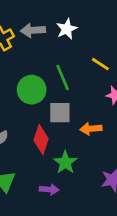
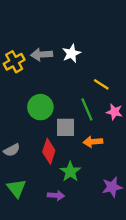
green line: (63, 77) -> (87, 109), moved

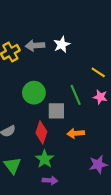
yellow line: (101, 84) -> (98, 72), moved
orange arrow: (93, 142) -> (76, 133), moved
green star: (70, 172) -> (45, 159), moved
purple arrow: (56, 195) -> (50, 180), moved

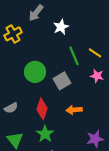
gray arrow: (35, 46) -> (36, 13), moved, turned -48
green line: (76, 95) -> (74, 56), moved
gray square: (56, 111) -> (62, 81), moved, turned -30

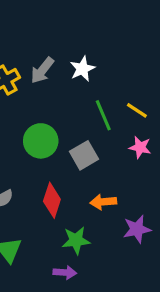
gray arrow: (36, 13) -> (42, 70), moved
green star: (45, 134) -> (76, 240), moved, turned 30
purple star: (95, 139) -> (137, 229), moved

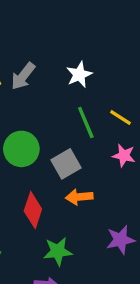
white star: (82, 69) -> (79, 75), moved
orange arrow: (103, 202) -> (79, 197), moved

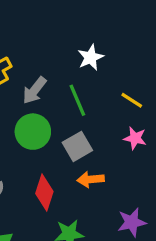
gray arrow: (23, 76) -> (34, 90), moved
green line: (86, 122) -> (77, 100), moved

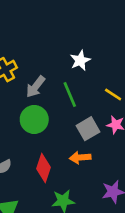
gray square: (77, 146) -> (88, 129), moved

